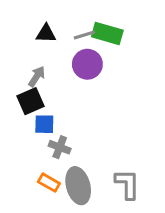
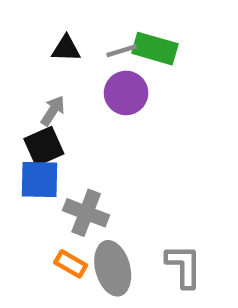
blue square: (44, 124) -> (39, 180), moved, size x1.4
gray cross: (60, 147) -> (86, 213), size x1.4

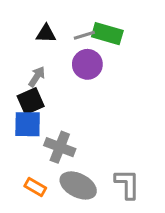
orange rectangle: (71, 264) -> (35, 187), moved
gray ellipse: (113, 268) -> (78, 185), turned -48

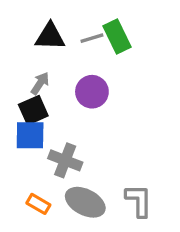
black triangle: (46, 34) -> (50, 36), size x1.4
green rectangle: (107, 34) -> (117, 36), turned 48
purple circle: (87, 64) -> (92, 92), moved

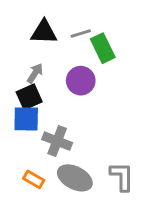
green rectangle: (117, 36) -> (103, 48), moved

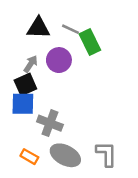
gray line: (81, 33) -> (71, 29), turned 42
purple circle: (81, 81) -> (59, 60), moved

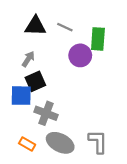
green rectangle: (90, 42) -> (98, 39), moved, turned 30
purple circle: (59, 60) -> (80, 55), moved
black square: (25, 84) -> (35, 81), moved

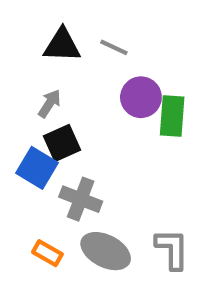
green rectangle: (98, 39) -> (172, 116), moved
blue square: (21, 96) -> (37, 168), turned 30

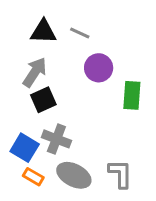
gray arrow: (49, 103) -> (35, 72), size x1.5
green rectangle: (172, 116) -> (132, 95), moved
blue square: (37, 168) -> (25, 148), moved

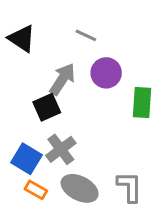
black triangle: (43, 32) -> (22, 39), moved, turned 32
gray arrow: (35, 72) -> (62, 79), moved
gray cross: (56, 139) -> (61, 149), turned 32

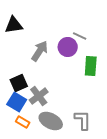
gray line: (86, 35) -> (80, 36), moved
black triangle: (22, 39) -> (14, 25), turned -42
black square: (47, 107) -> (19, 83), moved

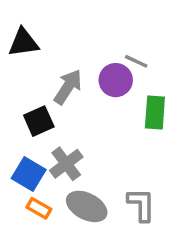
black square: (19, 83) -> (39, 121), moved

